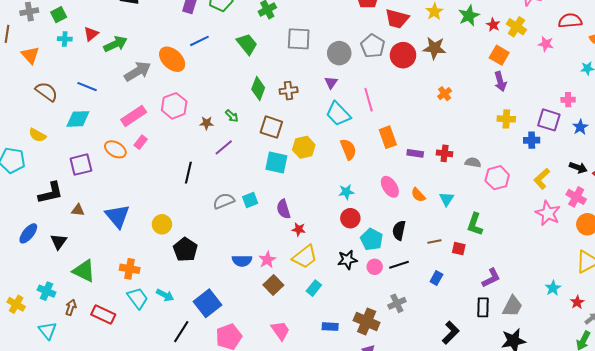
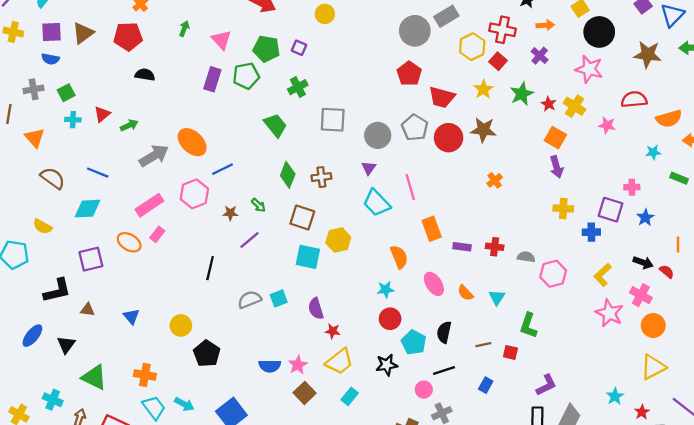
blue line: (199, 41) -> (222, 169), moved
green arrow: (115, 44) -> (129, 125), size x0.7
orange semicircle: (348, 149) -> (399, 257), moved
blue triangle: (117, 216) -> (131, 316), size x0.6
pink circle: (375, 267) -> (424, 390), moved

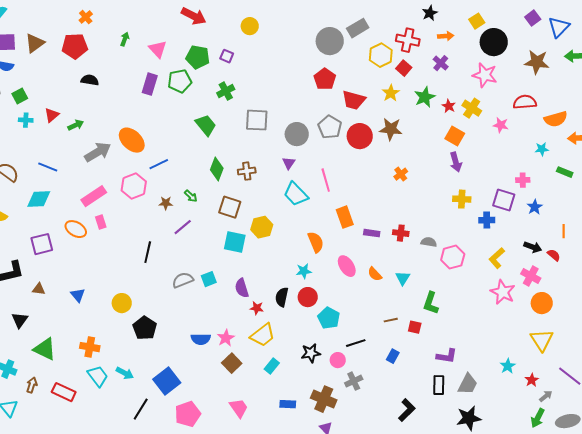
pink rectangle: (157, 234) -> (101, 222), turned -56
black semicircle: (444, 332) -> (282, 297), moved
black star: (387, 365) -> (311, 353), moved
yellow triangle: (653, 367) -> (542, 340), turned -35
purple L-shape: (546, 385) -> (447, 356), turned 35

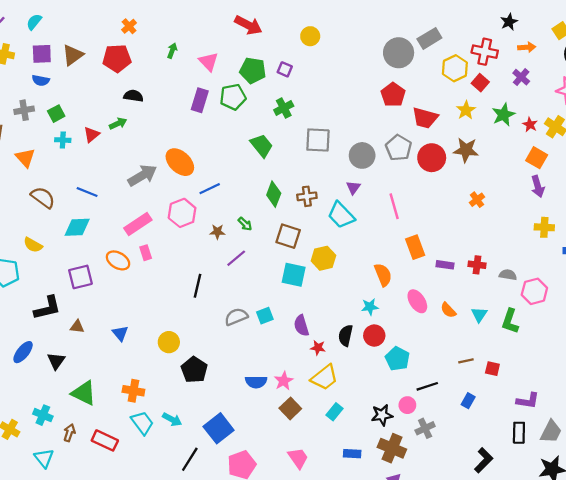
green arrow: (76, 125) -> (118, 123), moved
cyan trapezoid: (296, 194) -> (341, 215), moved
green L-shape: (431, 303) -> (510, 321), moved
black star: (311, 353) -> (382, 415), moved

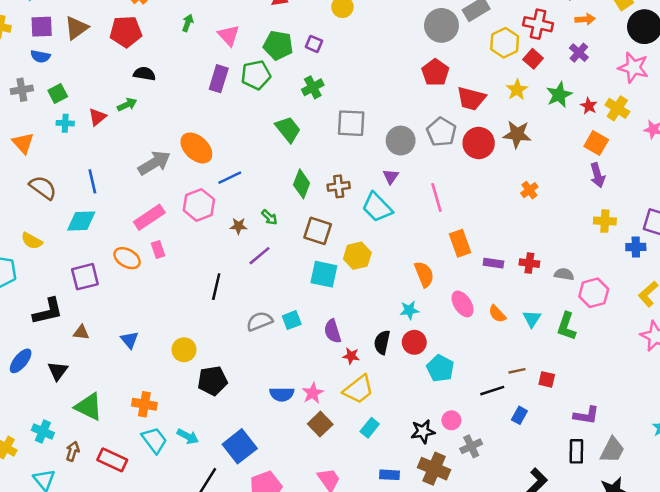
blue line: (87, 192) -> (92, 181), turned 55
black pentagon: (194, 370) -> (212, 381), turned 30
black line: (427, 386) -> (492, 391), moved

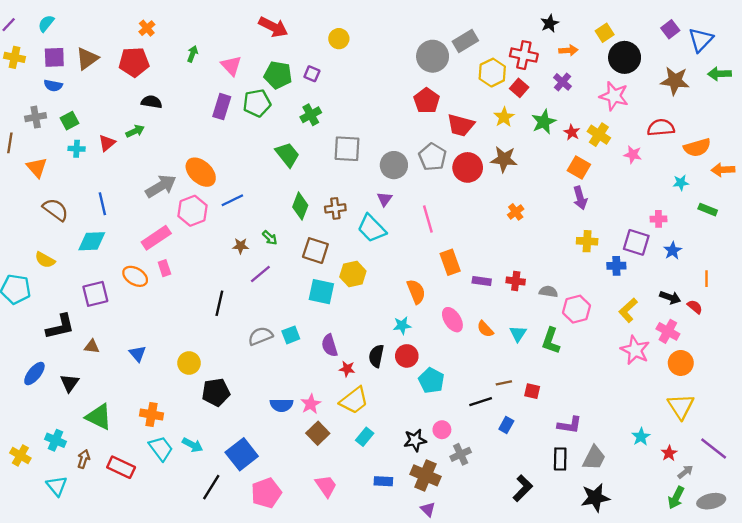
pink hexagon: (199, 205) -> (192, 211), moved

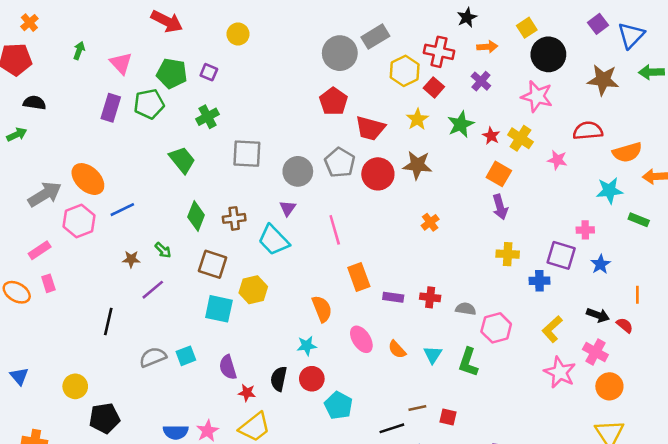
cyan star: (681, 183) -> (609, 190), size x1.5
pink rectangle: (156, 238) -> (40, 250), size x0.7

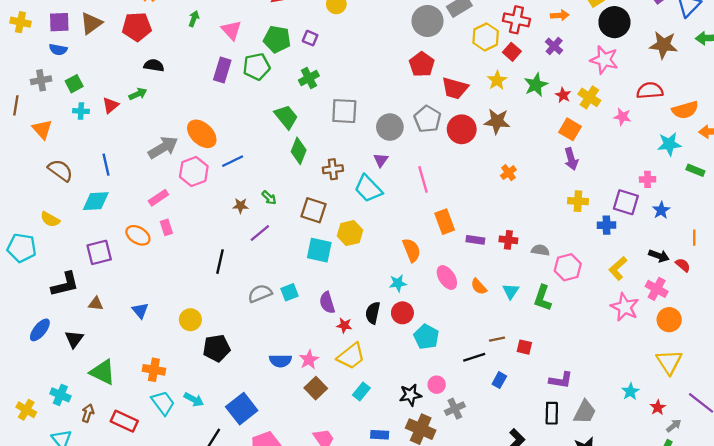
green diamond: (196, 216) -> (299, 151), moved

